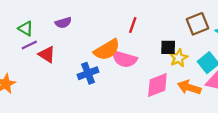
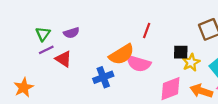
purple semicircle: (63, 23) -> (71, 33), moved
green triangle: (26, 29) -> (43, 34), turned 35

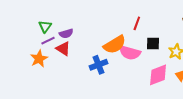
purple semicircle: (71, 33) -> (66, 34), moved
black square: (181, 52) -> (153, 44), moved
orange star: (24, 87) -> (39, 59), moved

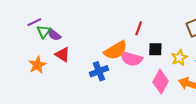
purple semicircle: (66, 34) -> (54, 35), moved, turned 56
purple line: (48, 41) -> (34, 22), moved
pink diamond: (158, 75) -> (161, 82), turned -40

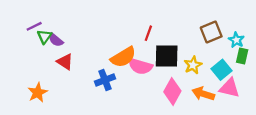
black square: (155, 49) -> (167, 56), size x1.6
orange star: (37, 65) -> (38, 93), moved

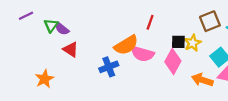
purple line: (34, 26) -> (26, 16), moved
black square: (167, 56) -> (178, 42), moved, size x0.6
yellow star: (193, 65) -> (193, 43), moved
pink diamond: (172, 91) -> (173, 61), moved

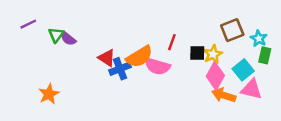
red line: (150, 22) -> (172, 42), moved
red triangle: (71, 49) -> (107, 58), moved
pink diamond: (173, 61) -> (215, 76), moved
blue cross: (109, 67) -> (120, 69), moved

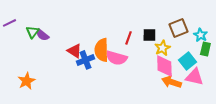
black square: (197, 53) -> (149, 35), moved
orange semicircle: (139, 57) -> (101, 50), turned 120
pink diamond: (215, 76) -> (164, 66), turned -30

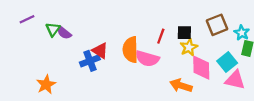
yellow star: (162, 48) -> (189, 47), moved
blue cross: (85, 60) -> (90, 61), moved
orange arrow: (171, 82) -> (181, 86), moved

